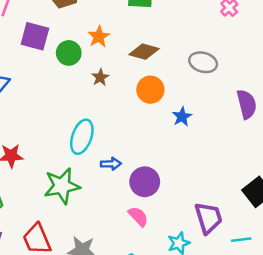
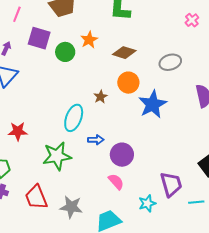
gray ellipse: (203, 62) -> (170, 62), turned -35
brown star: (100, 77) -> (101, 97), moved
blue star: (182, 117) -> (153, 104), size x1.8

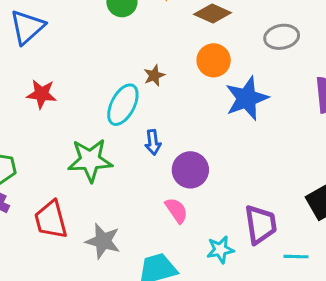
brown star: (101, 97) -> (154, 75), moved
red star: (18, 131) -> (42, 94), moved
blue arrow: (96, 140) -> (153, 142), turned 77

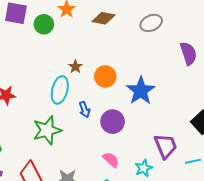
orange circle: (214, 60) -> (105, 76), moved
blue star: (247, 98) -> (141, 91), moved
pink semicircle: (176, 210) -> (111, 160), moved

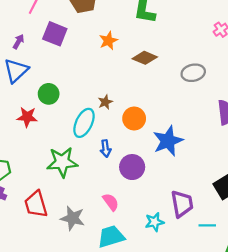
green circle: (44, 24) -> (49, 94), moved
pink semicircle: (111, 160) -> (111, 202), moved

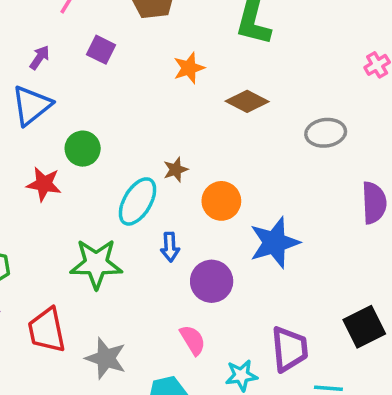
purple square: (55, 34) -> (101, 50), size x0.7
pink semicircle: (111, 202) -> (193, 340), moved

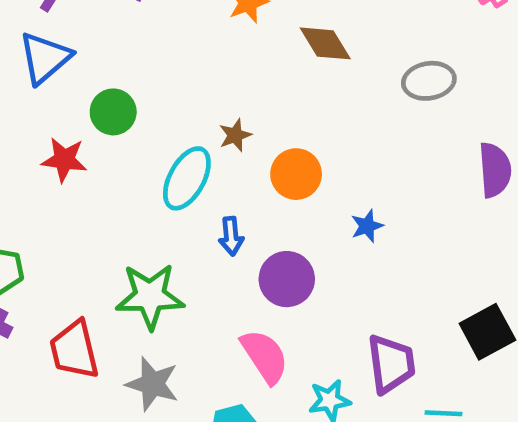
brown diamond: (247, 101) -> (325, 43), turned 33
blue star: (274, 243) -> (367, 226), size x0.5
green star: (96, 264) -> (150, 296), moved
pink semicircle: (193, 340) -> (265, 356), size x1.4

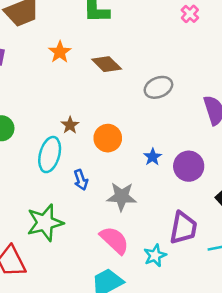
gray ellipse: (429, 81) -> (158, 87), moved
purple circle: (287, 279) -> (189, 166), moved
purple trapezoid: (391, 364) -> (183, 228), turned 32
gray star: (152, 384) -> (122, 197), moved

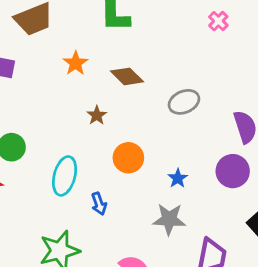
brown star: (70, 125) -> (97, 115), moved
purple circle: (189, 166) -> (233, 171), moved
gray star: (122, 197) -> (169, 219), moved

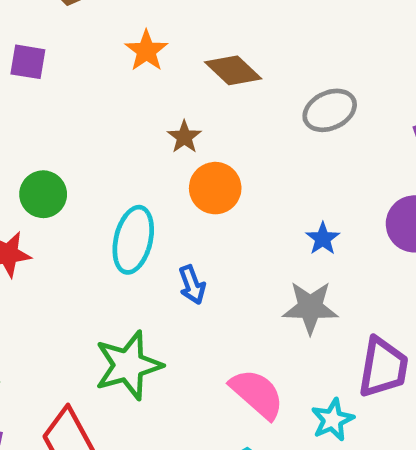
orange circle: (128, 158) -> (215, 188), moved

